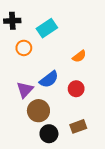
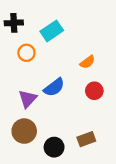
red circle: (76, 89) -> (94, 91), moved
brown circle: (38, 111) -> (24, 131), moved

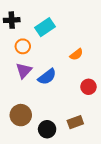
red circle: (94, 91) -> (88, 87), moved
purple triangle: (28, 99) -> (24, 71), moved

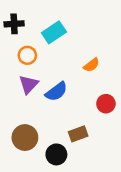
brown rectangle: (75, 122) -> (78, 134), moved

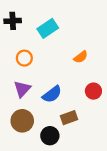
orange circle: (27, 55) -> (24, 58), moved
purple triangle: (29, 84) -> (22, 89), moved
blue semicircle: (56, 92) -> (52, 94), moved

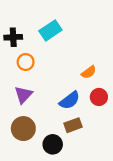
black cross: (13, 21) -> (13, 37), moved
orange semicircle: (81, 57) -> (89, 72), moved
blue semicircle: (52, 94) -> (70, 100), moved

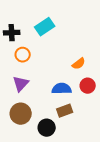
blue semicircle: (70, 100) -> (62, 89), turned -144

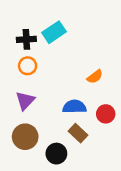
black cross: (12, 33) -> (26, 39), moved
red circle: (88, 86) -> (106, 114), moved
brown rectangle: (65, 111) -> (78, 133), turned 63

